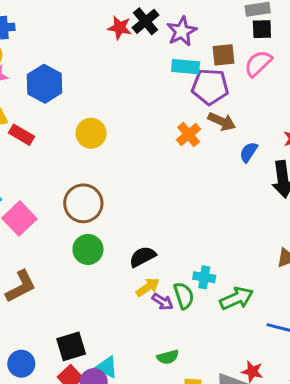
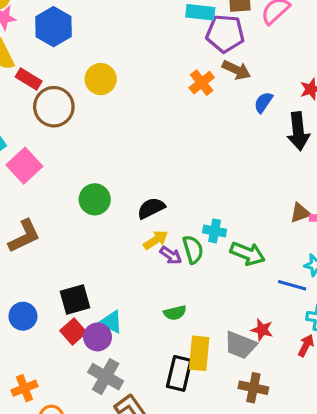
brown circle: (83, 203) -> (54, 107), moved
green arrow: (237, 298) -> (248, 254), turned 44

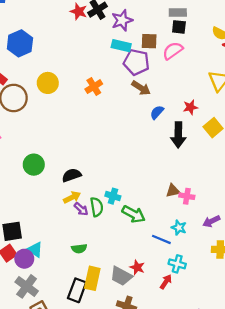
orange cross: (202, 83) -> (94, 87), moved

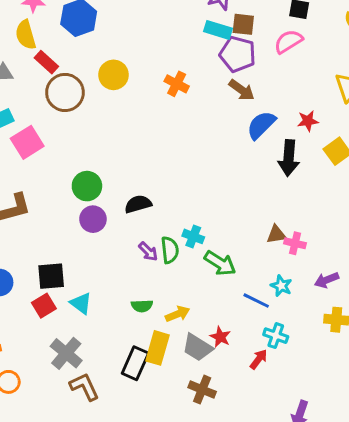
brown square: (149, 41) -> (243, 24), moved
orange cross: (94, 87) -> (177, 84), turned -35
blue semicircle: (157, 112) -> (261, 125), size x1.5
yellow arrow: (72, 197) -> (178, 314), moved
purple circle: (24, 259) -> (93, 219), moved

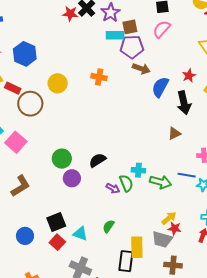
brown triangle: (276, 234) -> (174, 133), moved
blue line: (256, 301) -> (187, 175), moved
green semicircle: (142, 306) -> (108, 226), moved, turned 144
yellow arrow: (178, 314) -> (169, 218), moved

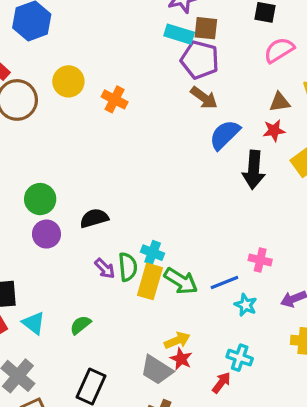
pink semicircle: (162, 29) -> (279, 50), moved
orange cross: (99, 77) -> (115, 99), moved
brown triangle: (174, 133) -> (280, 102), moved
blue line: (187, 175) -> (224, 282), turned -48
yellow rectangle: (137, 247) -> (150, 281), moved

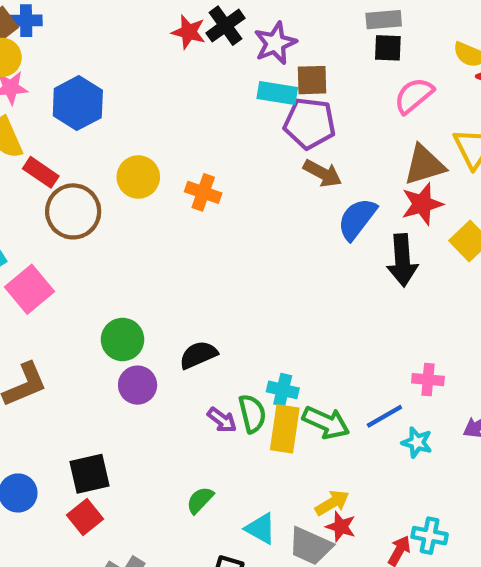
brown triangle: (280, 102) -> (424, 165), size x1.5
red star: (274, 131) -> (422, 204), size x1.4
cyan triangle: (34, 323) -> (261, 529), moved
cyan cross: (240, 358) -> (430, 536), moved

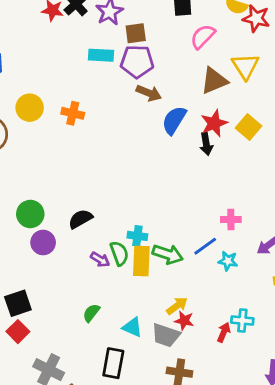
cyan rectangle: (277, 93) -> (101, 55), moved
red star: (422, 204) -> (214, 123), moved
black arrow: (402, 260) -> (206, 144), size x0.7

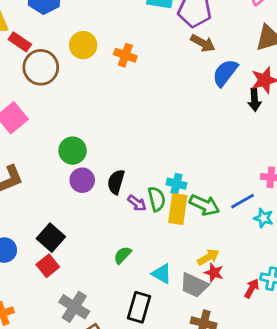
black semicircle: (80, 219) -> (116, 182), moved, turned -50
black square: (18, 303) -> (51, 238), turned -36

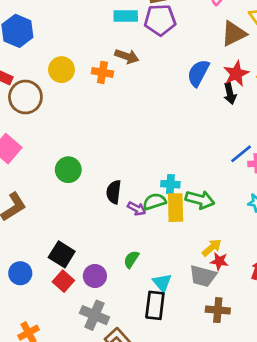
brown arrow: (203, 43) -> (127, 56), moved
purple circle: (82, 180) -> (95, 276), moved
green semicircle: (157, 199) -> (154, 202), turned -85
blue line: (243, 201) -> (241, 154), moved
cyan triangle: (162, 274) -> (162, 283), moved, turned 30

